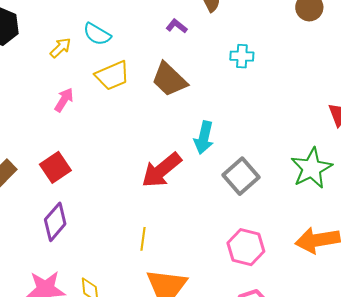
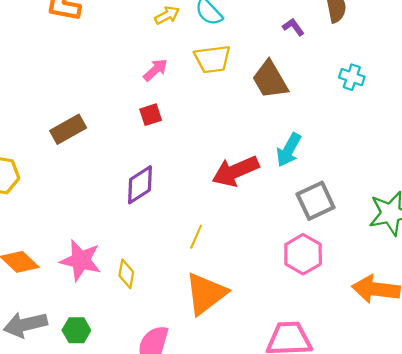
red square: (55, 167) -> (151, 115), moved, size x0.7
purple diamond: (55, 222) -> (140, 185), moved
pink hexagon: (246, 247) -> (303, 254), moved

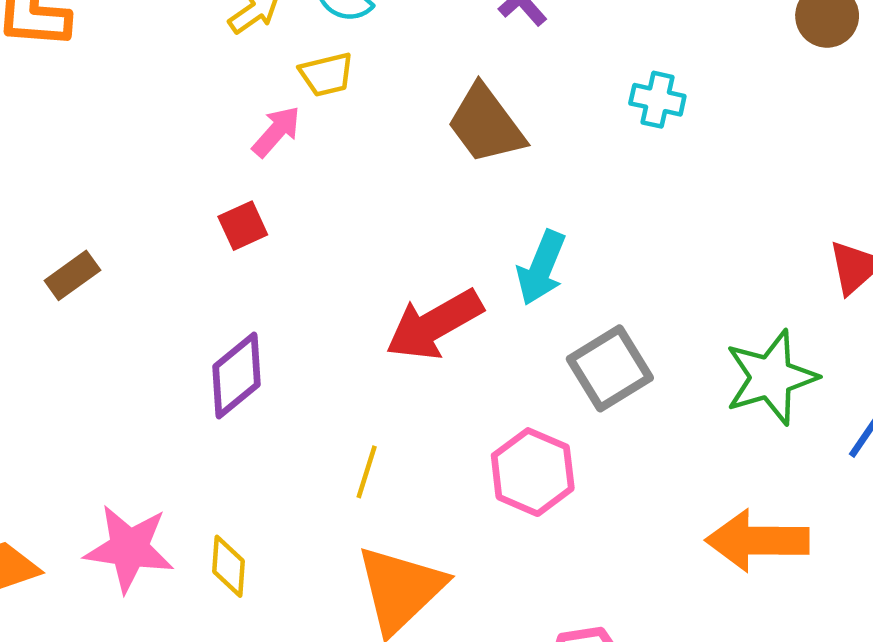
yellow trapezoid: (212, 59) -> (326, 74), moved, size x0.7
pink arrow: (155, 70) -> (276, 131), moved
brown rectangle: (68, 129) -> (72, 275), size x0.7
pink hexagon: (303, 254) -> (533, 472), moved

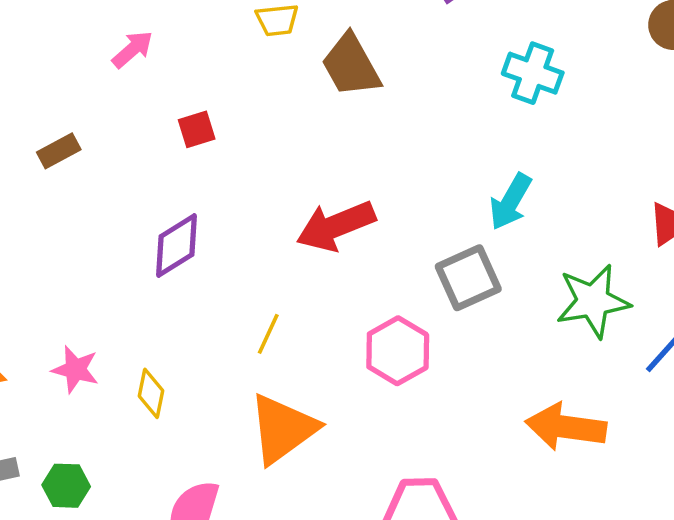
cyan cross: (657, 100) -> (533, 73), size x1.4
brown trapezoid: (486, 124) -> (351, 65), moved
pink arrow: (276, 131) -> (132, 49), moved
cyan arrow: (541, 268) -> (510, 202), moved
pink star: (129, 548) -> (75, 369), size x0.7

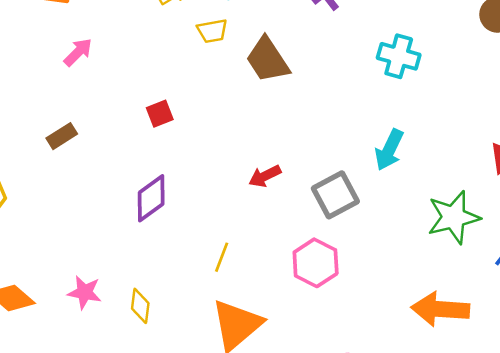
pink arrow: (132, 49) -> (78, 52), moved
red arrow: (336, 226) -> (265, 176), size x0.6
gray square: (468, 278) -> (335, 195), moved

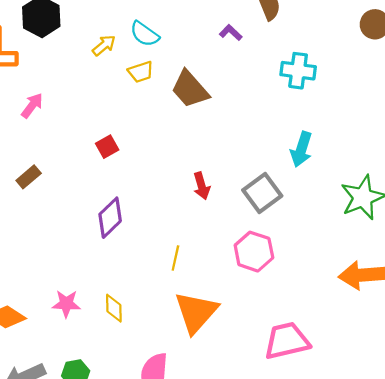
red arrow: (265, 176) -> (202, 186), turned -72

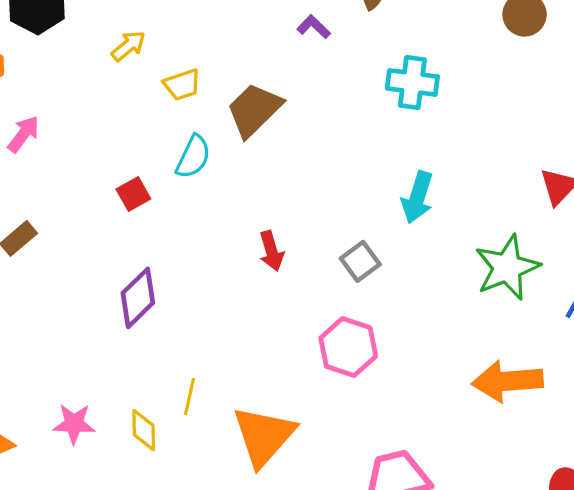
cyan semicircle: (144, 34) -> (193, 157), moved, turned -100
brown trapezoid: (190, 89) -> (254, 110), turned 87
gray square: (262, 193) -> (360, 261), size x0.7
yellow line: (175, 258) -> (189, 397), moved

